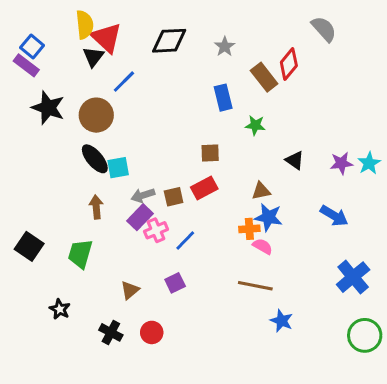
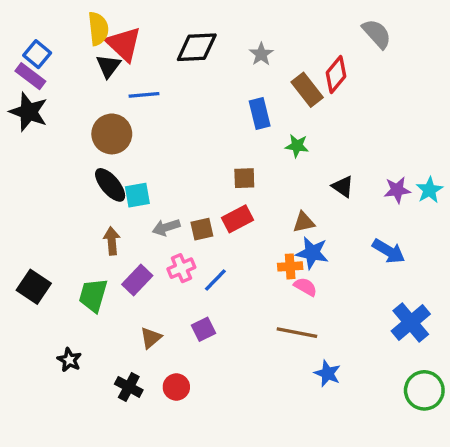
blue line: (124, 82) -> (144, 95), turned 40
black star: (48, 108) -> (29, 112), moved
purple rectangle: (140, 217) -> (137, 280), moved

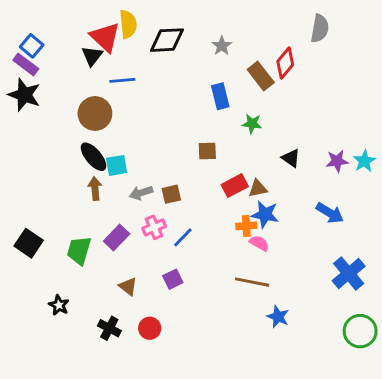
yellow semicircle: (98, 29) -> (128, 24), moved
gray semicircle: (377, 34) -> (320, 28), turned 52
red rectangle: (237, 219) -> (235, 186), moved
brown arrow: (112, 241) -> (95, 188), moved
brown triangle: (151, 338) -> (128, 286), turned -42

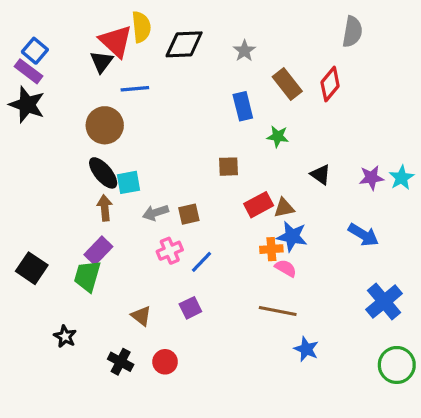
red diamond: (285, 63) -> (330, 84), moved
purple rectangle: (117, 237) -> (98, 251), moved

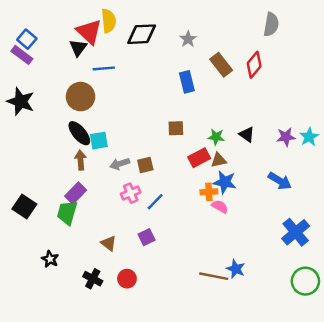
black star: (27, 105) -> (21, 101), moved
green star: (278, 136) -> (216, 137), moved
brown line: (278, 311) -> (214, 276), moved

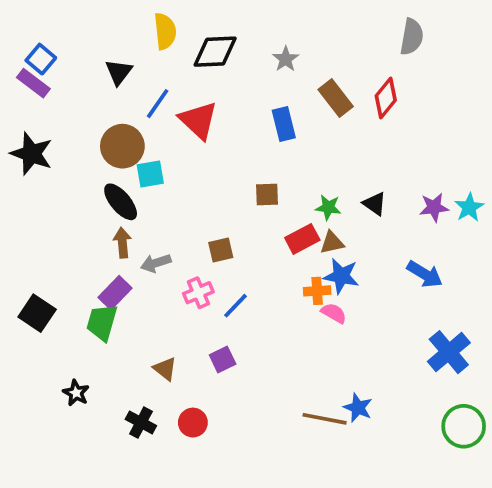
red triangle: (89, 32) -> (198, 120), moved
blue line: (104, 68) -> (158, 104), turned -50
cyan square: (99, 141) -> (150, 174), moved
gray arrow: (120, 164) -> (156, 263), moved

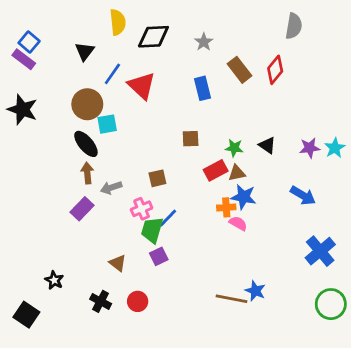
black square: (37, 313) -> (26, 315), moved
green trapezoid: (102, 322) -> (152, 230), moved

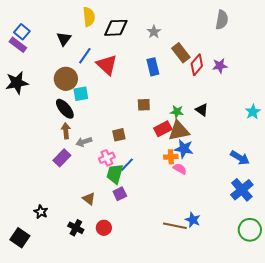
red diamond: (275, 70) -> (197, 65), moved
black star: (22, 110) -> (17, 83), turned -30
purple star: (310, 148) -> (220, 66), moved
brown triangle: (237, 173) -> (179, 131), size x1.6
blue arrow: (303, 196) -> (240, 158), moved

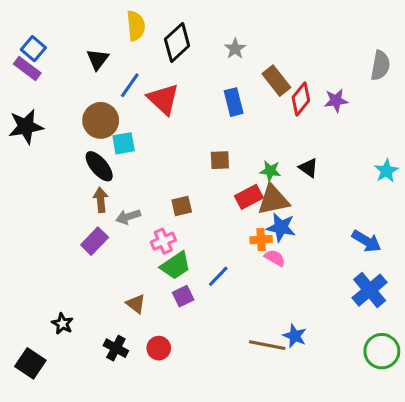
gray semicircle: (222, 20) -> (380, 65), moved
black diamond: (116, 28) -> (177, 43), turned -40
blue line: (127, 165) -> (218, 276), moved
green trapezoid: (115, 174) -> (176, 266), turned -140

